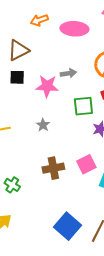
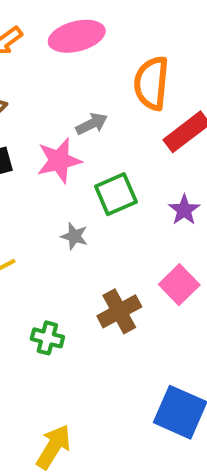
green square: (83, 106) -> (116, 194), moved
green cross: (12, 185) -> (47, 338), moved

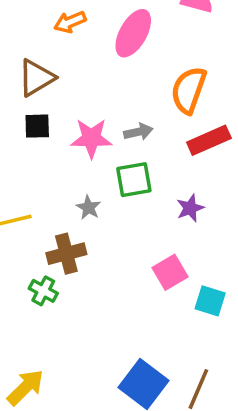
pink ellipse: (77, 36) -> (133, 33), turned -60
gray arrow: (92, 124) -> (138, 132), moved
brown cross: (119, 311) -> (66, 254), moved

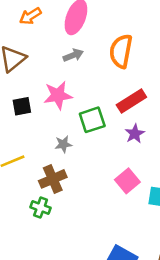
black square: (37, 126) -> (22, 106), moved
gray arrow: (138, 132) -> (73, 55), moved
red rectangle: (209, 140) -> (131, 101), moved
gray star: (88, 208) -> (63, 144), turned -30

